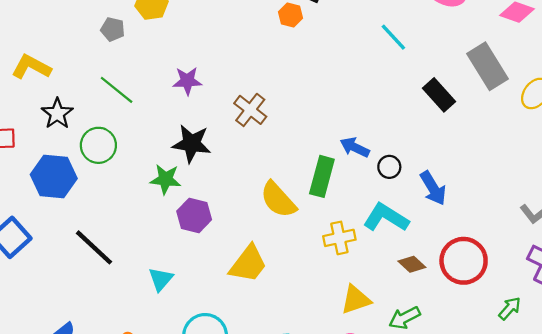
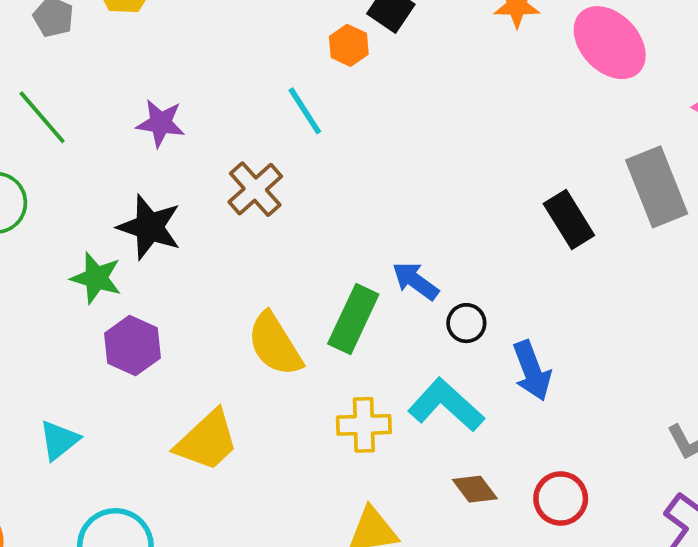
cyan line: (393, 37) -> (305, 111), moved
red circle: (464, 261) -> (561, 498), size x0.7

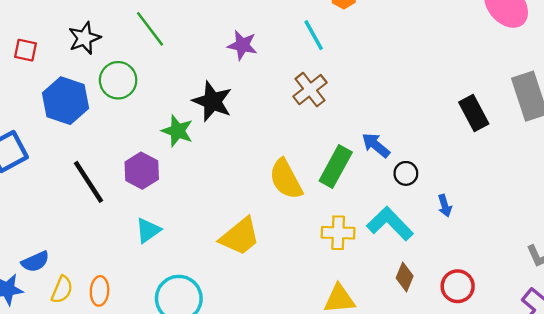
purple star: (161, 123) -> (242, 45), moved
brown cross: (255, 189) -> (310, 90), moved
purple hexagon: (132, 346) -> (142, 171), moved
blue arrow: (532, 371) -> (445, 206), size x0.6
brown diamond: (475, 489) -> (405, 277), turned 56

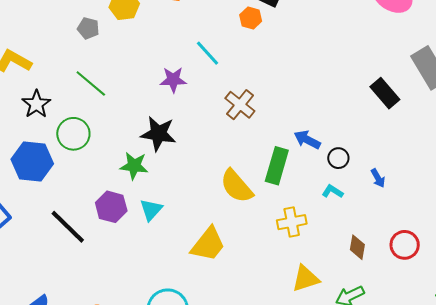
cyan line: (314, 35) -> (208, 53), moved
cyan L-shape: (390, 224) -> (332, 191), moved, size x0.5
cyan triangle: (148, 230) -> (151, 210), moved

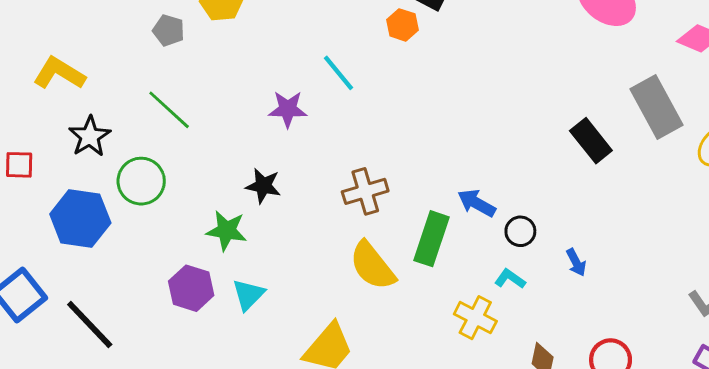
brown cross: (240, 105) -> (365, 191), moved, turned 32
black star: (158, 134) -> (263, 186), size x0.7
yellow cross: (292, 222) -> (475, 318), moved, turned 36
black line: (68, 227) -> (90, 325), moved

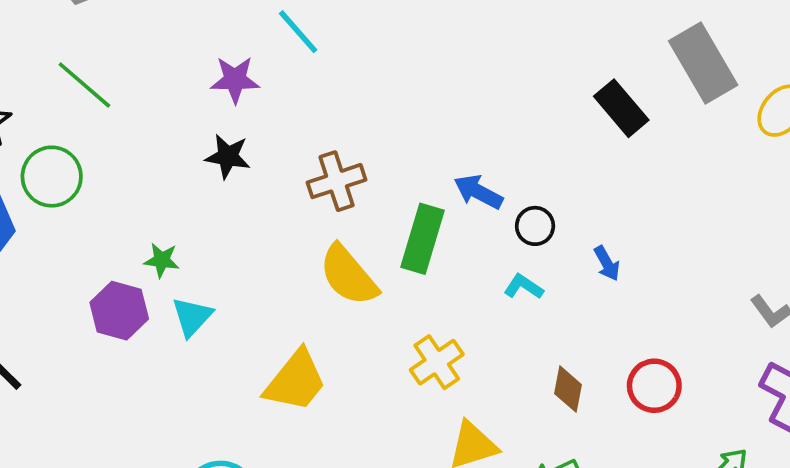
black star: (263, 186) -> (228, 156), moved
green star: (226, 231) -> (162, 260), moved, size x0.7
yellow cross: (475, 318) -> (437, 362), moved, turned 30

